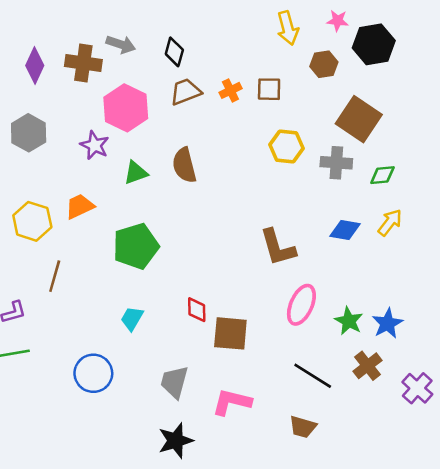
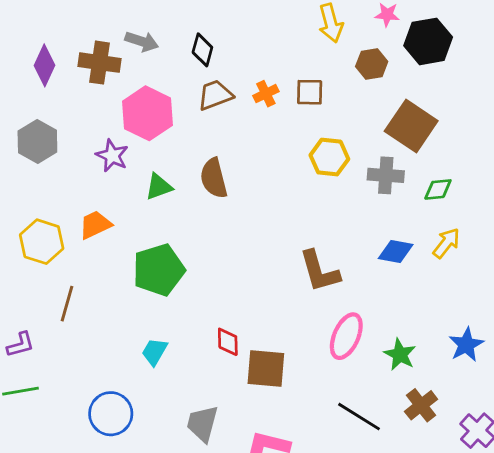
blue star: (387, 323) -> (466, 345), moved

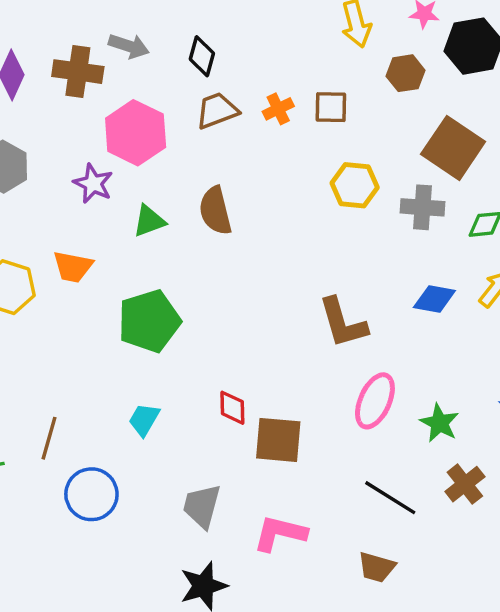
orange trapezoid: (95, 225) -> (73, 267), turned -144
brown line: (67, 304) -> (49, 438), moved

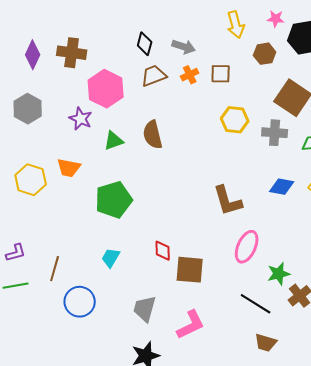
gray arrow: (129, 46) -> (184, 47), moved
green star: (439, 423) -> (279, 274), moved, turned 30
pink L-shape: (280, 533) -> (191, 325), turned 140
brown trapezoid: (377, 567) -> (266, 343), moved

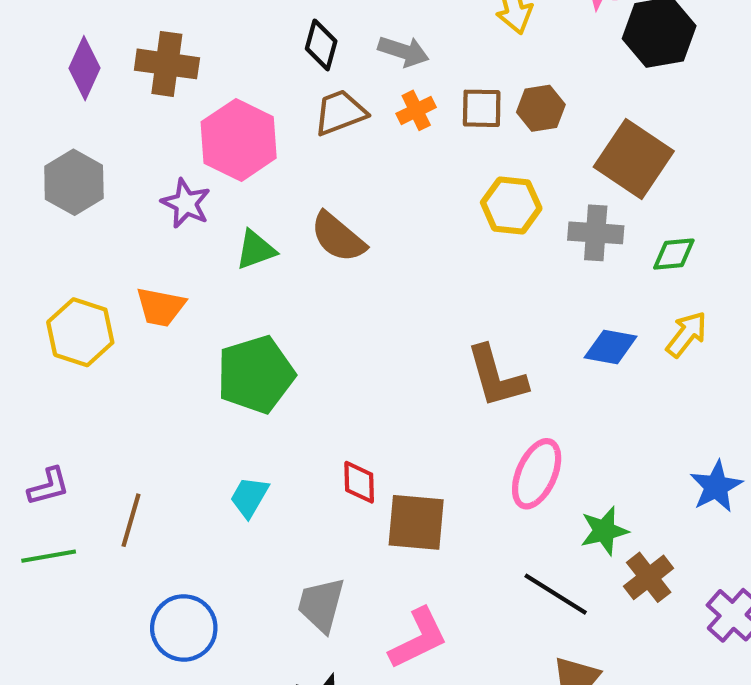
brown hexagon: (265, 54) -> (541, 108), moved
brown semicircle: (153, 135) -> (338, 237), turned -36
blue circle: (80, 302) -> (184, 628), moved

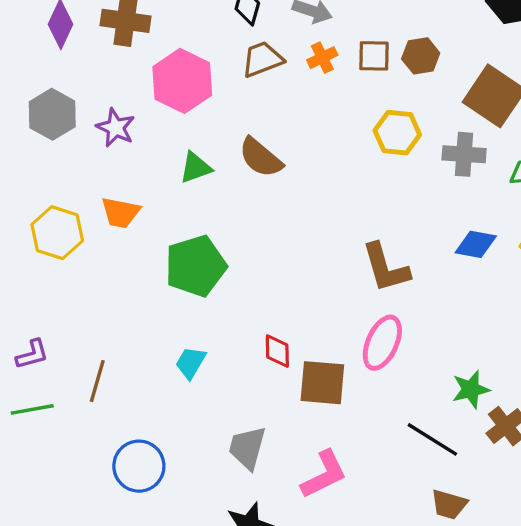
purple star: (186, 203) -> (116, 128), moved
pink ellipse: (537, 474) -> (382, 343), moved

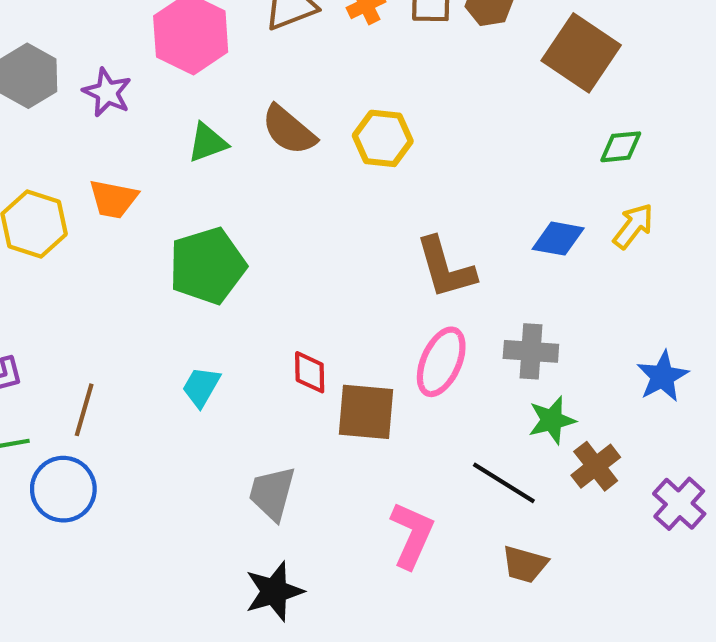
yellow hexagon: (397, 133) -> (383, 138), moved
gray cross: (464, 154) -> (531, 351), moved
blue circle: (139, 466) -> (63, 489), moved
pink L-shape: (324, 474) -> (412, 535), moved, turned -40

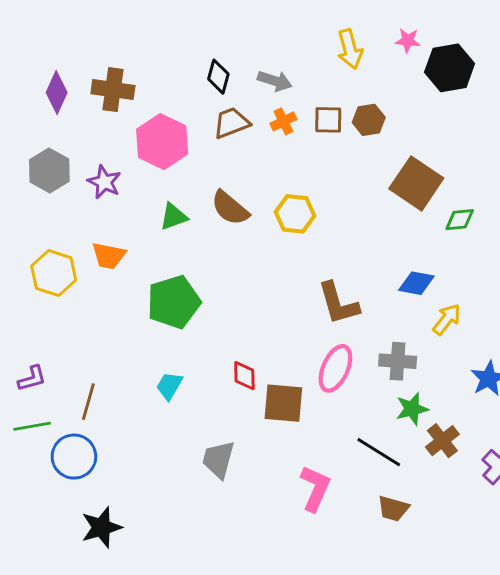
brown square: (581, 53) -> (416, 183), moved
yellow arrow: (633, 226) -> (447, 319), moved
black star: (274, 591) -> (101, 527), moved

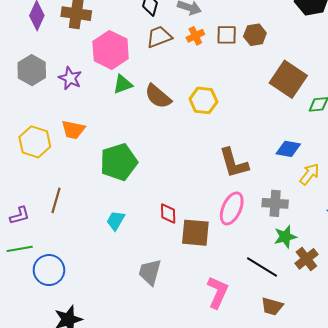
green triangle: (174, 217) -> (123, 84), moved
brown line: (88, 402) -> (56, 200), moved

